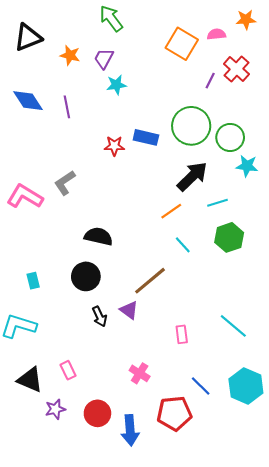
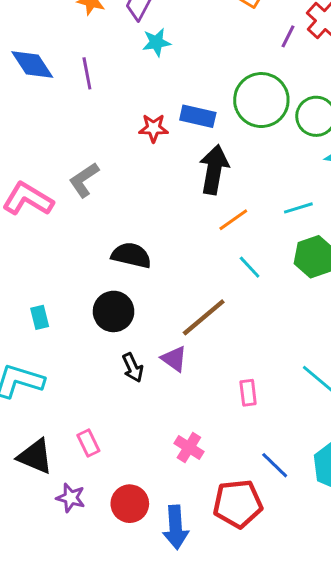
black arrow: (192, 176) -> (214, 170), moved, turned -36
purple star: (55, 409) -> (71, 498), turned 30

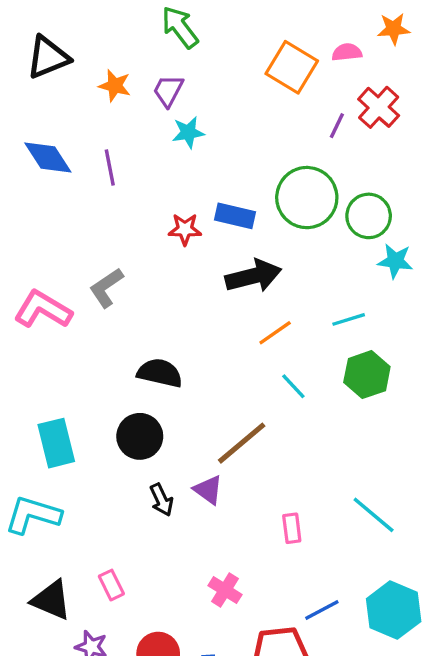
black arrow: (214, 170) -> (253, 276), turned 66
cyan rectangle: (40, 317) -> (56, 443), size x1.8
blue line: (275, 465) -> (322, 610), turned -72

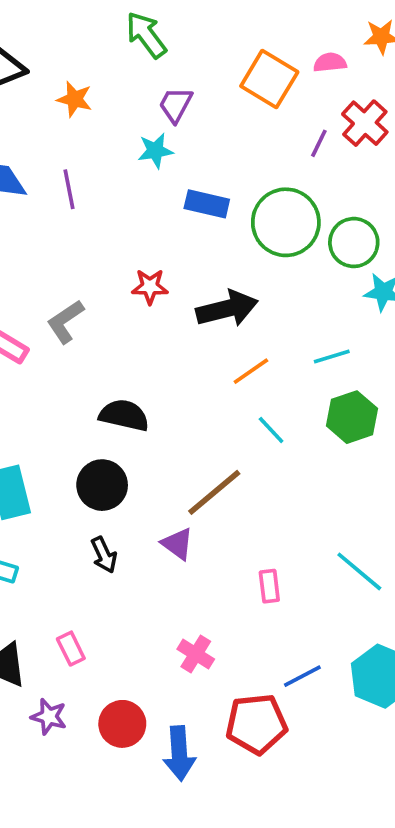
purple trapezoid: (168, 91) -> (176, 105), moved
blue rectangle: (235, 216) -> (207, 204), moved
red star: (185, 229) -> (150, 287), moved
black arrow: (161, 500) -> (104, 555), moved

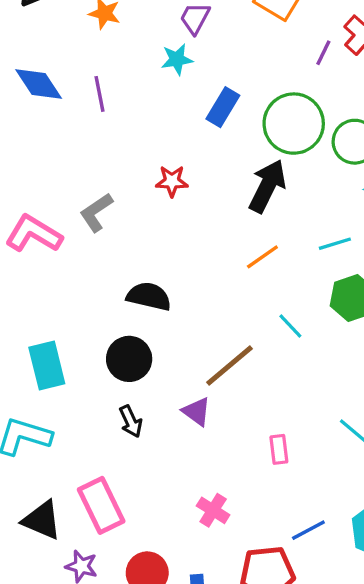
blue rectangle: (207, 204) -> (223, 107), turned -72
black arrow: (227, 309) -> (267, 186), moved, turned -50
cyan line: (271, 430) -> (290, 326), moved
pink rectangle: (71, 649) -> (101, 505), size x1.8

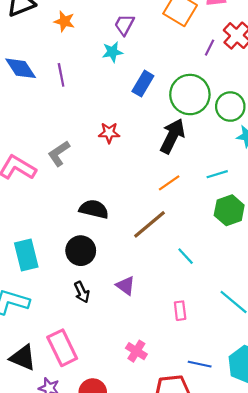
cyan line: (290, 326) -> (186, 256), moved
brown line: (229, 365) -> (150, 224), moved
blue line: (308, 530) -> (200, 364), turned 40

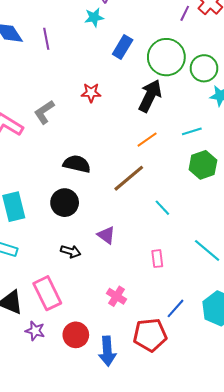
black arrow: (82, 292) -> (71, 251), moved, turned -48
blue line: (200, 364) -> (176, 308), turned -60

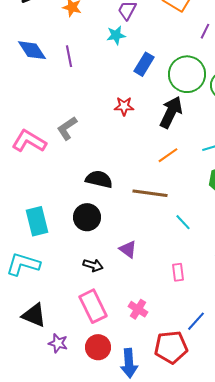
red star: (91, 93) -> (124, 106), moved
brown line: (129, 178) -> (150, 193), turned 48
pink rectangle: (47, 293) -> (93, 306), moved

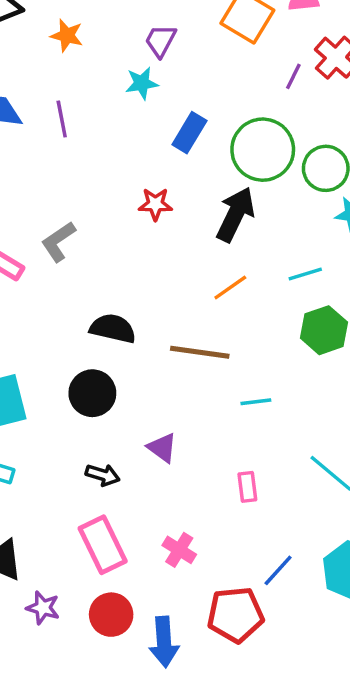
cyan line: (183, 222) -> (256, 402), turned -54

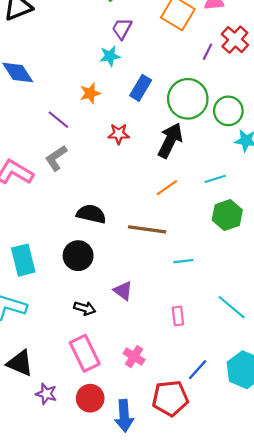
orange star: (67, 36) -> (90, 93), moved, turned -30
purple line: (62, 119) -> (58, 120), moved, turned -40

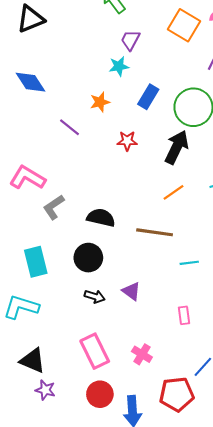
gray L-shape: (56, 158) -> (54, 207), moved
black arrow: (85, 308) -> (95, 296), moved
purple star: (46, 394) -> (45, 390), moved

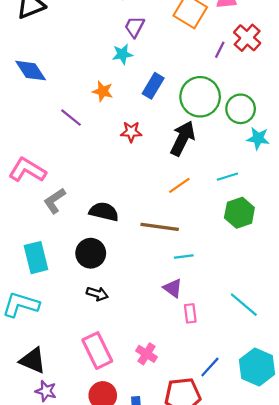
orange star: (100, 102) -> (103, 91), turned 30
cyan line: (189, 263) -> (184, 256), moved
purple triangle: (131, 291) -> (173, 288), moved

